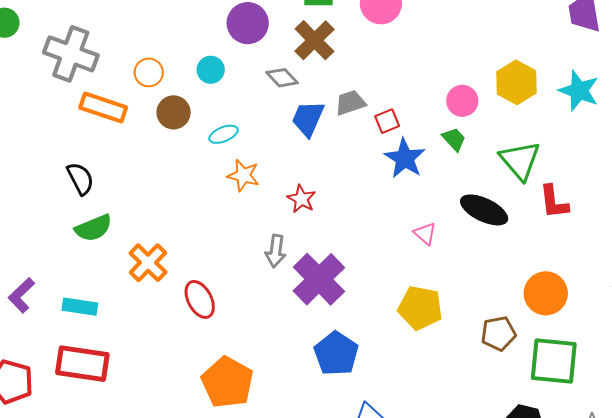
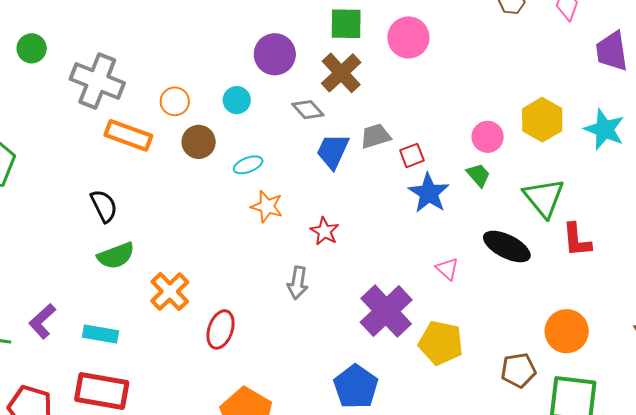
purple cross: (319, 279) -> (386, 311), moved
red ellipse: (200, 299) -> (221, 329), turned 45

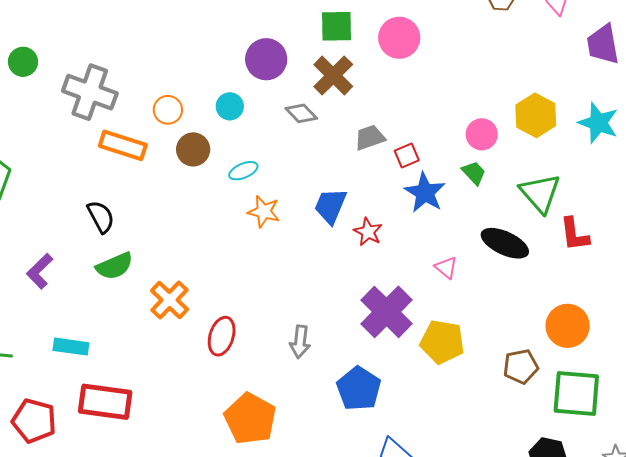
blue trapezoid: (333, 151) -> (330, 206), moved
red star: (324, 231) -> (368, 232), moved
gray arrow: (298, 283) -> (300, 342), moved
purple L-shape: (42, 321) -> (40, 271), moved
cyan rectangle: (101, 334) -> (71, 347), moved

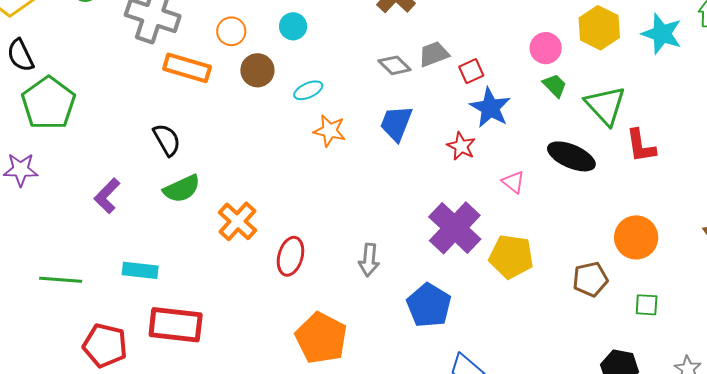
gray diamond: (301, 113) -> (395, 65), moved
green trapezoid: (474, 173) -> (555, 86), moved
red star: (368, 232) -> (461, 146), moved
green square: (576, 393) -> (647, 305), size x0.5

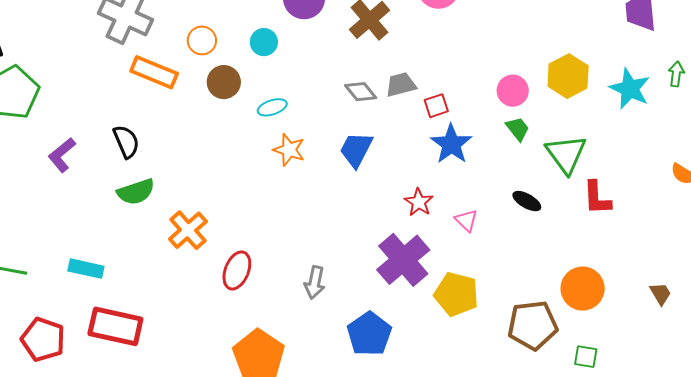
red star: (461, 146) -> (419, 202), moved
black ellipse: (571, 156) -> (527, 201), size x0.6
purple L-shape: (107, 196) -> (62, 155), moved
brown pentagon: (590, 279) -> (533, 325), size x1.4

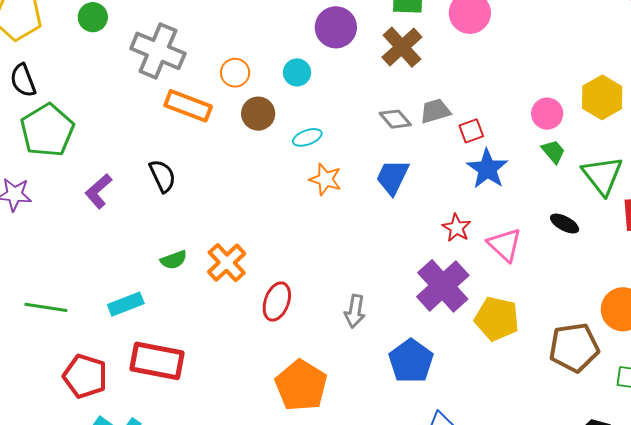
green semicircle: (136, 192) -> (174, 260), moved, size x0.7
pink triangle: (466, 220) -> (505, 245), size x1.5
cyan rectangle: (86, 269) -> (126, 304), turned -32

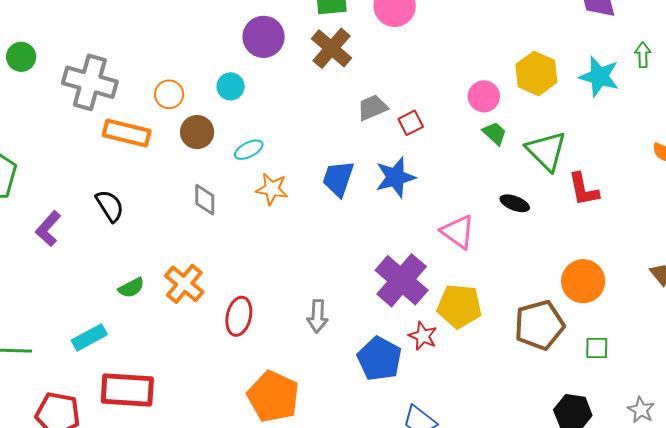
gray diamond: (395, 119) -> (205, 200), moved, turned 48
blue star: (487, 169) -> (395, 177), moved, turned 30
red star: (457, 228) -> (423, 336), moved

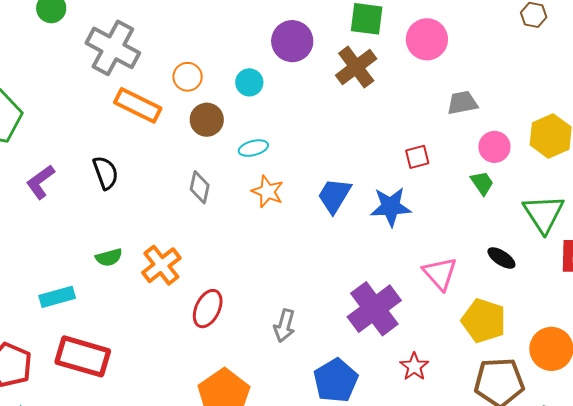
gray trapezoid: (372, 108) -> (462, 103), moved
green trapezoid: (495, 133) -> (482, 183), moved
yellow pentagon: (459, 306) -> (484, 321), moved
red star: (423, 336) -> (414, 367), moved

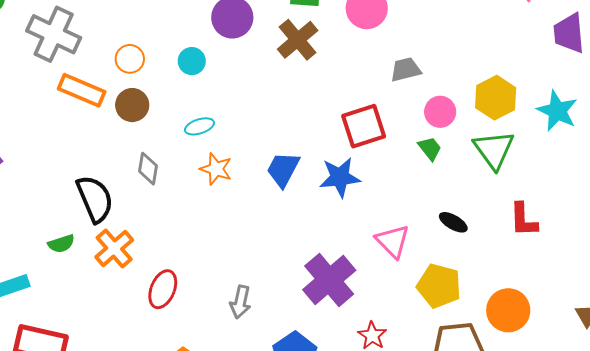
brown circle: (207, 120) -> (132, 105), moved
red square: (417, 157) -> (364, 126), size x1.8
black semicircle: (106, 173) -> (95, 199), moved, size x1.4
green triangle: (544, 214) -> (494, 150), moved

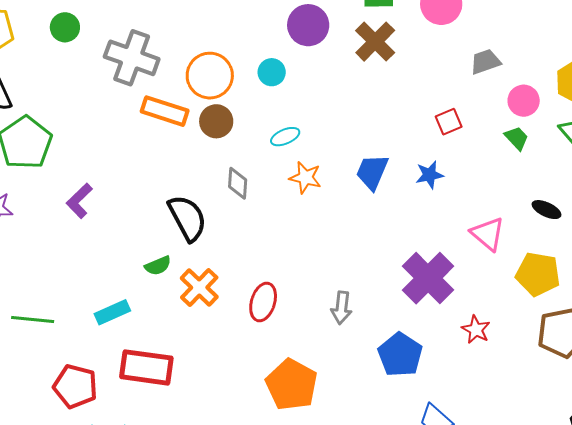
orange circle: (130, 59) -> (210, 76), size x1.6
red square: (364, 126) -> (449, 122), size x0.6
blue star: (340, 177) -> (429, 175), size x0.7
orange cross: (114, 248) -> (199, 287), moved

